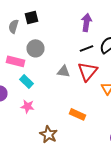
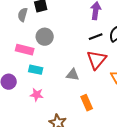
gray triangle: (64, 71) -> (73, 75), moved
cyan rectangle: (26, 81) -> (36, 70), turned -32
orange rectangle: (78, 114) -> (87, 103), turned 42

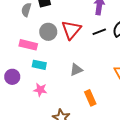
red triangle: (97, 60) -> (71, 30), moved
gray triangle: (73, 75) -> (76, 70), turned -32

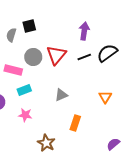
cyan rectangle: (39, 65) -> (24, 90), turned -32
orange rectangle: (90, 98) -> (75, 123), turned 42

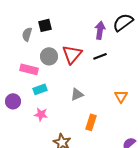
black semicircle: (107, 53) -> (123, 22), moved

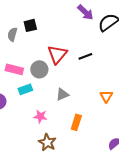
purple arrow: (100, 30) -> (85, 12), moved, turned 126
gray circle: (49, 56) -> (39, 69), moved
pink star: (41, 114) -> (40, 116), moved

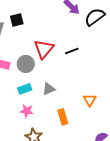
cyan rectangle: (25, 89) -> (25, 89), moved
orange triangle: (106, 96) -> (90, 100), moved
orange rectangle: (76, 122) -> (63, 117), turned -35

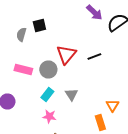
cyan rectangle: (25, 89) -> (47, 94), turned -32
gray triangle: (49, 89) -> (71, 94), turned -40
orange rectangle: (63, 117) -> (100, 122), moved

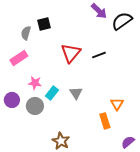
pink rectangle: (23, 70) -> (19, 58), moved, turned -48
gray circle: (48, 70) -> (35, 106), moved
pink star: (49, 116) -> (35, 83), moved

